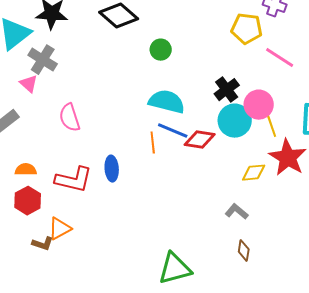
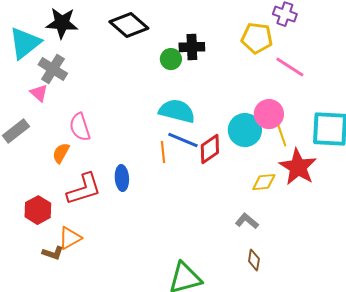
black cross: (227, 90) -> (192, 47), moved, turned 35
red diamond: (200, 140) -> (210, 149), turned -44
orange semicircle: (26, 170) -> (61, 153), moved, turned -60
red L-shape: (74, 180) -> (84, 189), turned -30

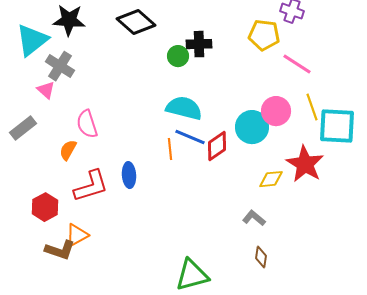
yellow line: (281, 133) -> (312, 107), moved
brown L-shape: (53, 253) -> (60, 250), size x1.4

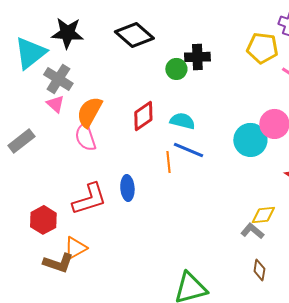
pink triangle: (46, 90) -> (55, 104), moved
cyan semicircle: (184, 108) -> (182, 121), size x0.7
red diamond: (217, 146) -> (143, 116), moved
orange semicircle: (68, 150) -> (89, 112), moved, size x1.5
yellow diamond: (271, 179) -> (263, 215), moved

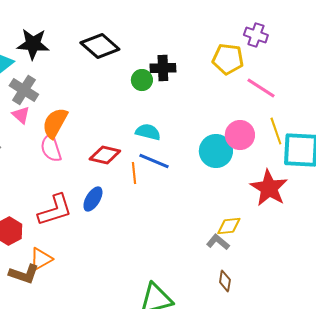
red diamond: (143, 116) -> (105, 155), moved, turned 48
blue ellipse: (127, 188) -> (93, 199), turned 35

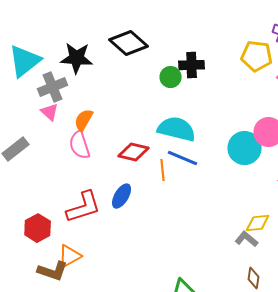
black star: (33, 44) -> (77, 58), moved
gray cross: (24, 90) -> (53, 87), turned 36
orange semicircle: (55, 123) -> (84, 120), size x0.7
cyan semicircle: (148, 132) -> (177, 129), size x1.5

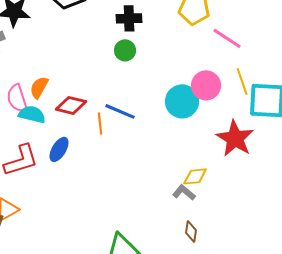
green circle: (171, 77) -> (125, 50), moved
orange semicircle: (84, 120) -> (39, 87), moved
cyan semicircle: (177, 129) -> (32, 114), moved, size x0.7

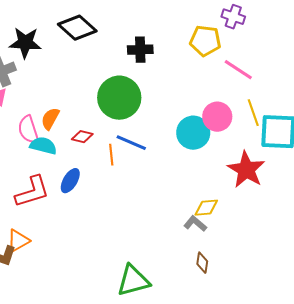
green circle: (125, 50) -> (119, 98), moved, size x2.0
red diamond: (71, 105) -> (82, 137), size x0.7

